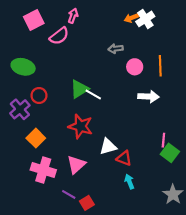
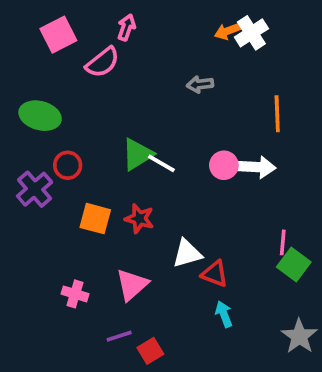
pink circle: (135, 67) -> (224, 165), moved
red star: (80, 126) -> (139, 219), size x0.7
orange square: (36, 138) -> (95, 219), moved, turned -30
pink cross: (43, 170) -> (75, 294), size x0.6
purple line: (69, 194) -> (119, 336), turned -48

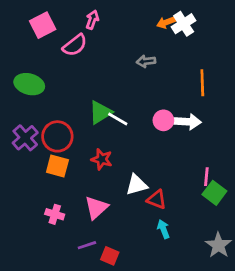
red circle: (68, 165) -> (57, 136), moved, size x1.5
orange square: (95, 219) -> (57, 166), moved
red square: (150, 351) -> (110, 256), turned -36

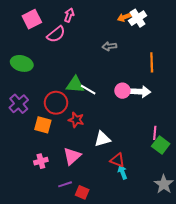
green triangle: (100, 112) -> (75, 85), turned 36
red circle: (57, 136) -> (56, 103), moved
red triangle: (157, 200) -> (117, 160), moved
pink cross: (55, 214) -> (41, 161), turned -32

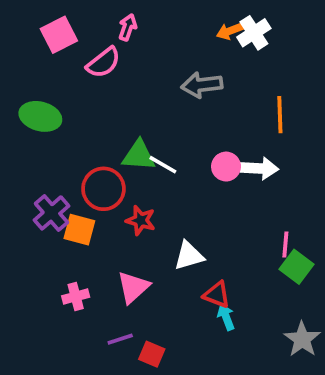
gray arrow: (109, 46) -> (202, 85), size x1.5
purple cross: (19, 104) -> (51, 213), moved

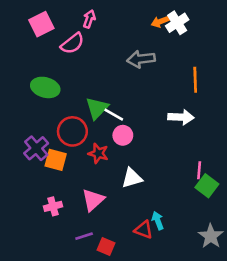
green ellipse: (40, 116) -> (45, 87), moved
green triangle: (139, 155) -> (97, 108), turned -50
pink circle: (226, 167) -> (123, 135), moved
red triangle: (217, 295) -> (144, 230), moved

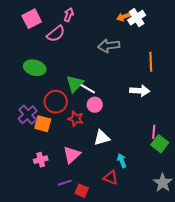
cyan arrow: (158, 221) -> (122, 161), moved

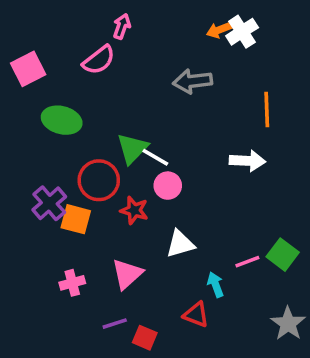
pink square: (32, 19) -> (28, 69), moved
pink line: (154, 132) -> (247, 262), moved, turned 64

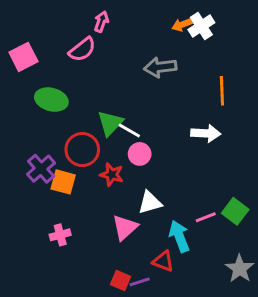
pink triangle: (127, 274) -> (125, 227), moved
cyan arrow: (216, 285) -> (179, 236), size x1.5
purple line: (115, 324) -> (140, 282), moved

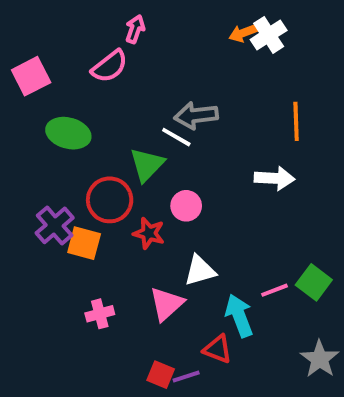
gray arrow: (160, 67) -> (196, 115), moved
white line: (129, 130) -> (176, 137), moved
pink cross: (60, 235) -> (100, 314), moved

